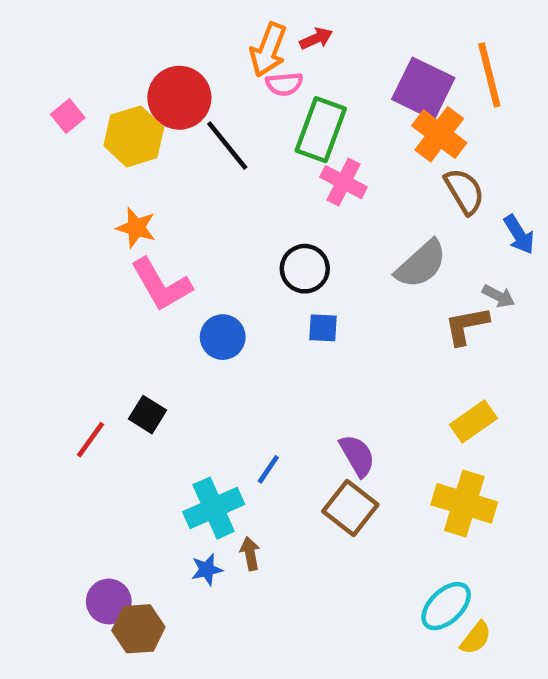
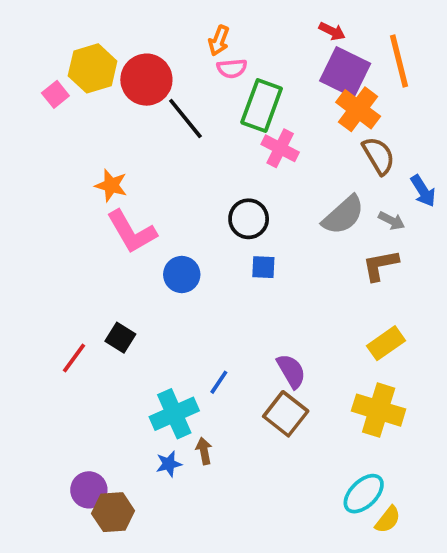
red arrow: (316, 38) -> (332, 31), moved, turned 50
orange arrow: (268, 50) -> (219, 41), size x0.7
yellow hexagon: (134, 136) -> (93, 68), moved
gray arrow: (499, 296) -> (392, 221), moved

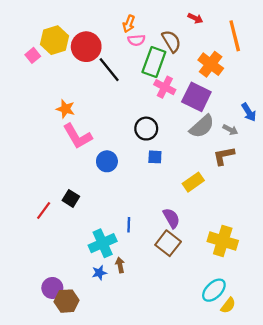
purple square: (345, 72) -> (196, 97), moved
brown semicircle: (379, 156) -> (171, 41), moved
yellow rectangle: (386, 343) -> (193, 182), moved
blue line: (219, 382) -> (129, 225), turned -32

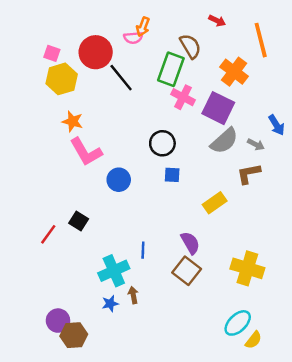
yellow hexagon: (55, 40) -> (62, 79), moved
pink semicircle: (136, 40) -> (133, 38), moved
pink square: (33, 55) -> (52, 53), moved, turned -32

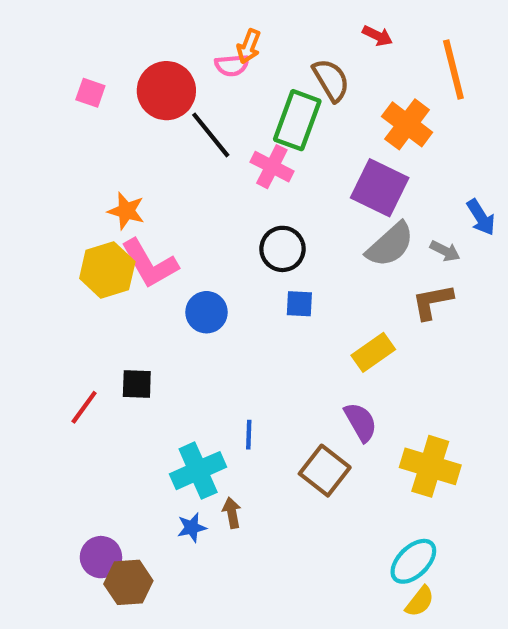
yellow hexagon: (62, 79) -> (107, 270), moved
pink cross: (183, 97) -> (272, 167), moved
black square: (79, 221) -> (137, 384), turned -30
purple semicircle: (190, 243) -> (361, 422), moved
yellow semicircle: (253, 340) -> (420, 601), moved

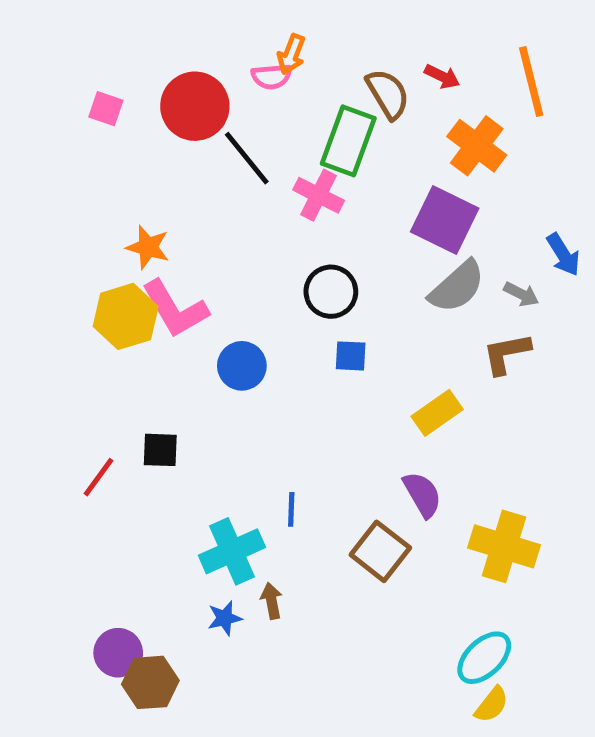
red arrow: (377, 36) -> (442, 77), moved

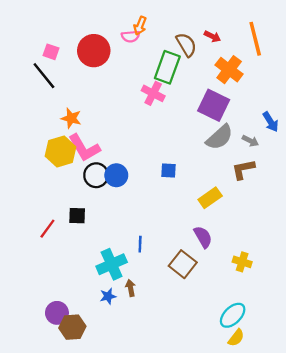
black line: (247, 158) -> (44, 76), moved
black circle: (331, 292) -> (96, 175), moved
yellow cross: (504, 546) -> (242, 262), size x0.6

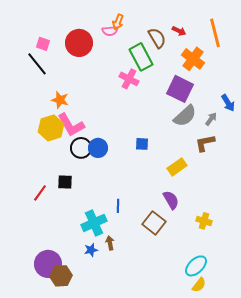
green rectangle: (167, 67) -> (141, 57), turned -48
gray arrow: (250, 141) -> (211, 119), turned -80
purple circle: (57, 313) -> (48, 264), size x1.4

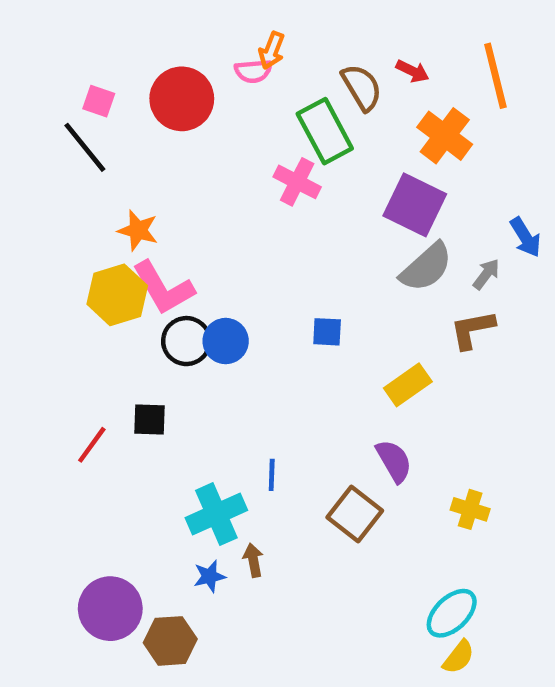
brown hexagon: (61, 276) -> (170, 641), moved

